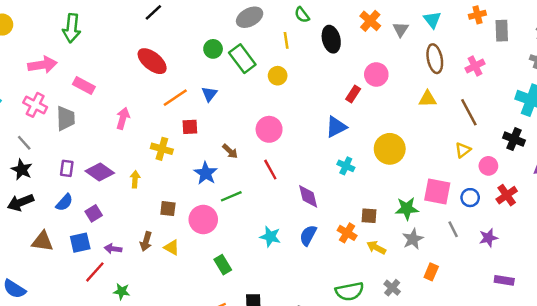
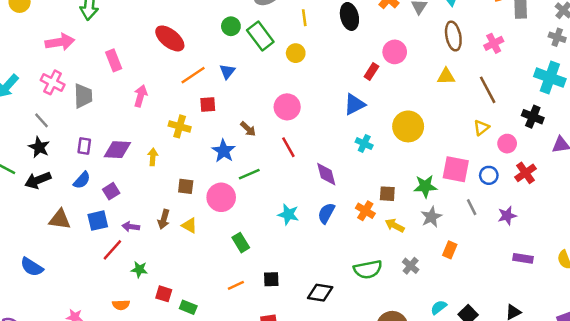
pink rectangle: (84, 85) -> (114, 60), moved, turned 40
purple diamond: (100, 172) -> (117, 150), turned -32

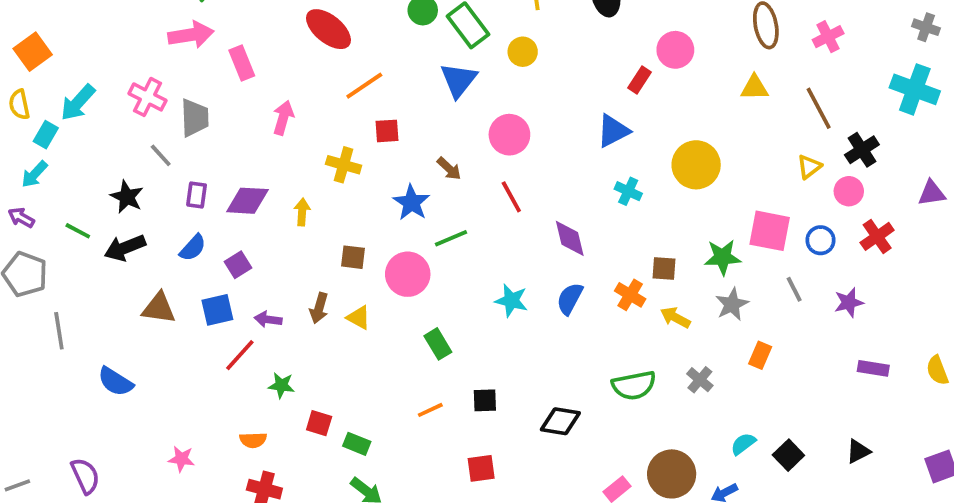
pink arrow: (60, 42) -> (191, 35), moved
blue triangle: (227, 71) -> (459, 80), moved, size x1.5
black cross: (533, 117) -> (862, 150), moved, turned 35
gray line: (42, 120) -> (161, 155), moved

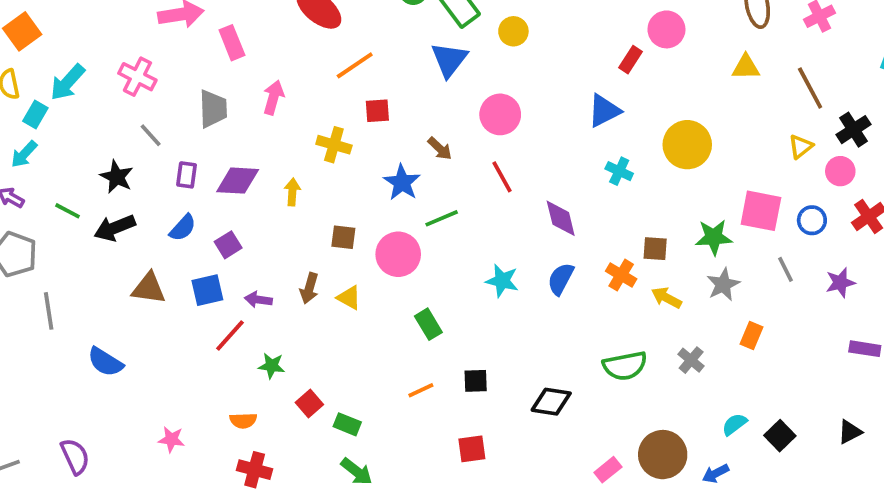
gray trapezoid: (195, 118) -> (213, 109), moved
red square: (319, 423) -> (309, 404), turned 32

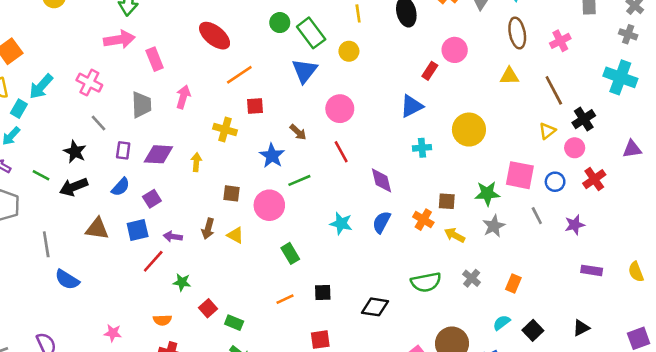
cyan cross: (619, 171) -> (422, 148), turned -30
gray line: (49, 311) -> (46, 244), moved
orange rectangle: (751, 336) -> (513, 283), moved

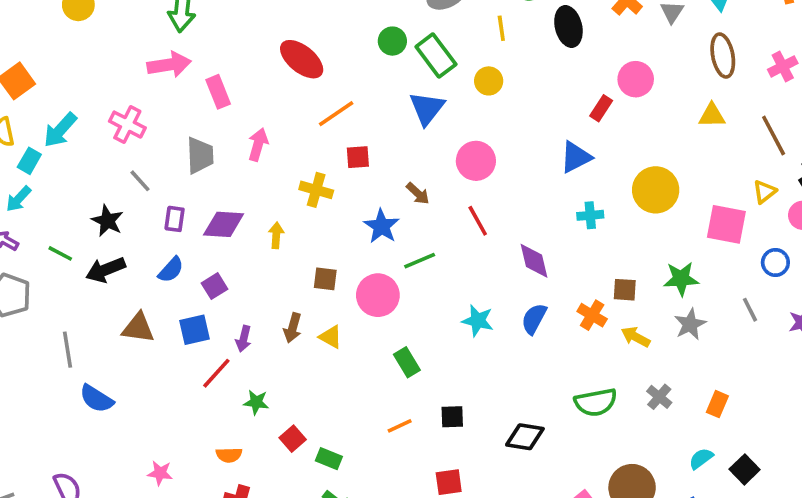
pink square: (520, 175) -> (726, 224), moved
purple arrow: (173, 237) -> (244, 339), turned -84

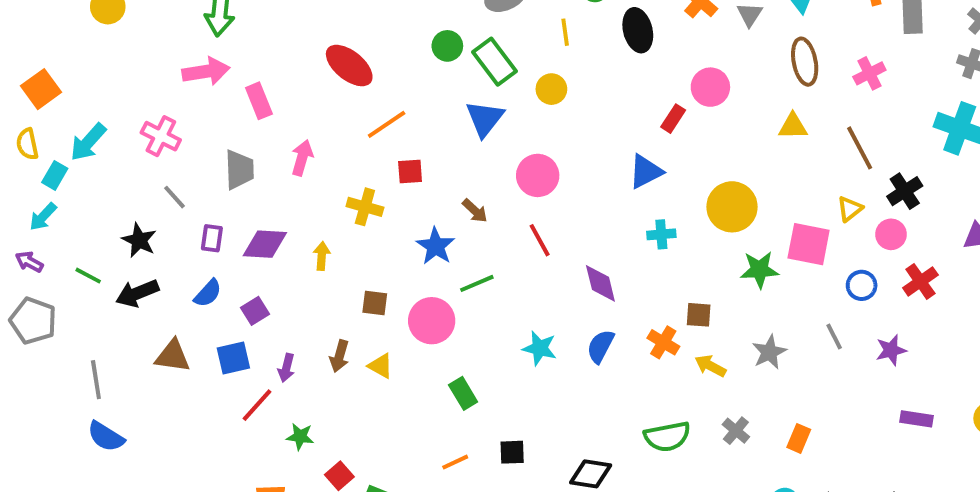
green star: (681, 279) -> (759, 270), moved
blue semicircle: (97, 399) -> (106, 437), moved

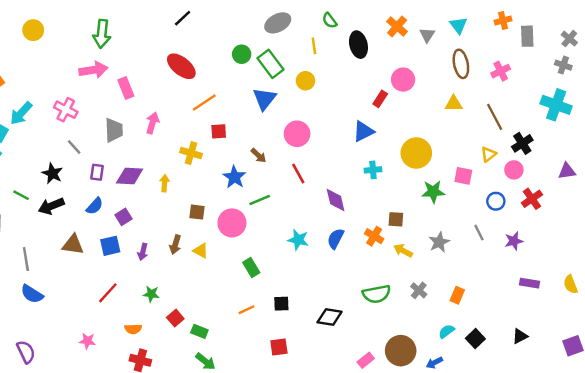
pink square: (809, 244) -> (463, 176), size x0.7
red line: (257, 405) -> (108, 293), moved

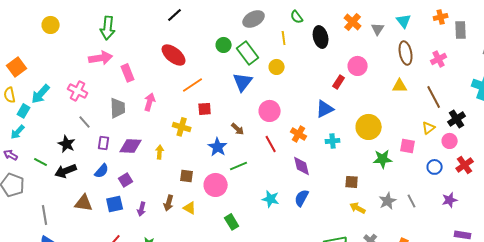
gray line: (479, 233) -> (412, 201), moved
orange cross: (374, 236) -> (299, 134), moved

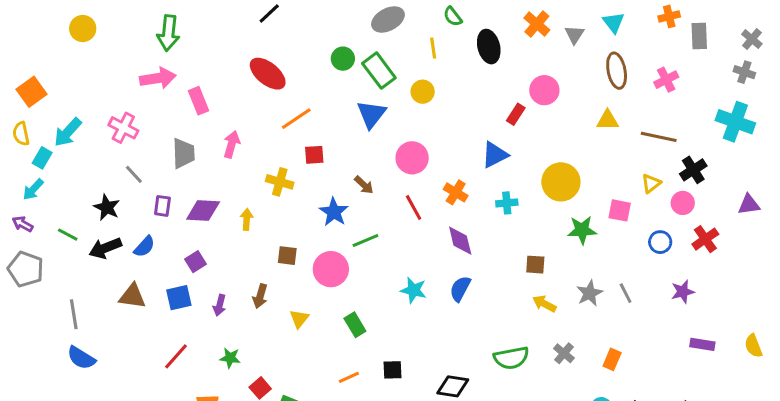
brown line: (434, 97) -> (659, 137), turned -50
blue semicircle: (102, 171) -> (144, 247), moved
yellow triangle: (190, 208) -> (299, 319), moved, turned 40

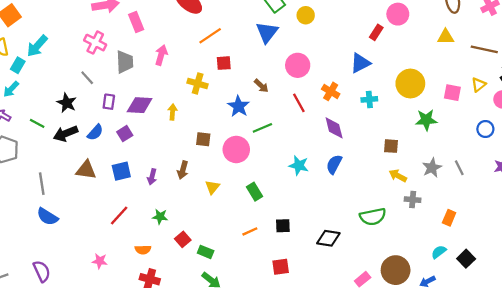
pink cross: (123, 128) -> (95, 43), moved
pink square: (620, 210) -> (452, 93), moved
purple square: (195, 262) -> (125, 134), moved
gray cross: (564, 353) -> (413, 200), moved, turned -35

